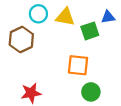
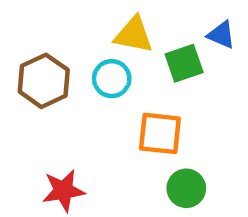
cyan circle: (38, 14) -> (112, 79), moved
blue triangle: (108, 17) -> (221, 35), turned 32

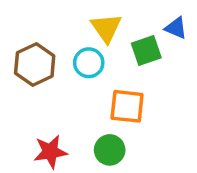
yellow triangle: (134, 35) -> (106, 28), turned 44
green circle: (186, 188) -> (110, 150), moved

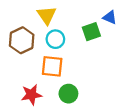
yellow triangle: (106, 28) -> (47, 15), moved
orange square: (127, 106) -> (52, 66), moved

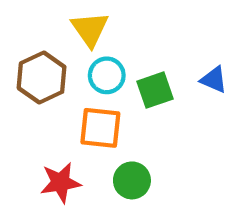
blue triangle: (110, 17) -> (214, 80), moved
green square: (91, 32) -> (155, 90), moved

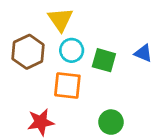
green square: (155, 90) -> (104, 60), turned 35
green circle: (132, 180) -> (111, 122), moved

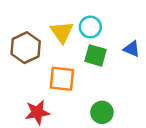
yellow triangle: (60, 19) -> (62, 32), moved
cyan circle: (72, 50) -> (90, 27), moved

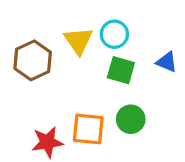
orange square: (62, 79) -> (88, 129), moved
green circle: (102, 112) -> (131, 119), moved

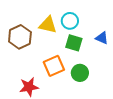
yellow triangle: (78, 41) -> (48, 25), turned -42
orange square: (88, 129) -> (54, 66), moved, turned -30

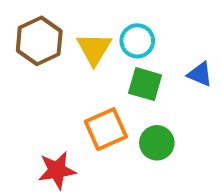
yellow triangle: (48, 25) -> (94, 49), turned 48
brown hexagon: (20, 37) -> (39, 41), moved

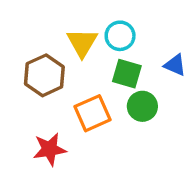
brown hexagon: (39, 41) -> (44, 75), moved
green circle: (157, 143) -> (142, 106), moved

